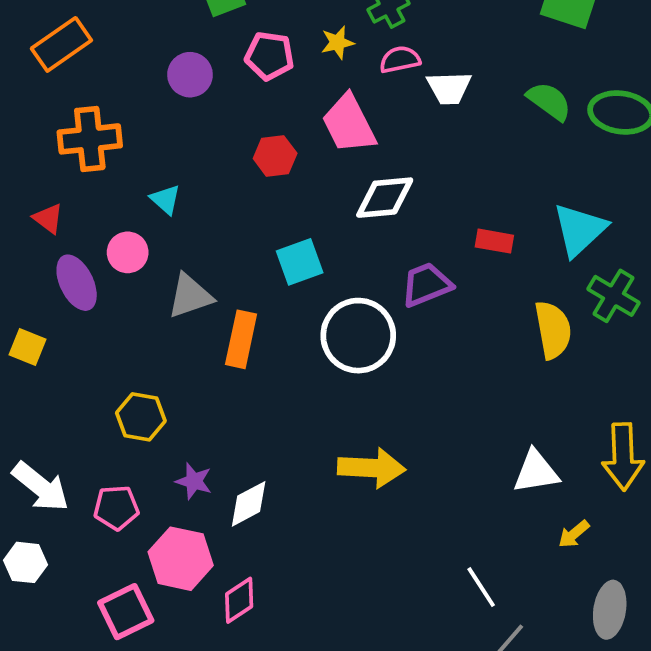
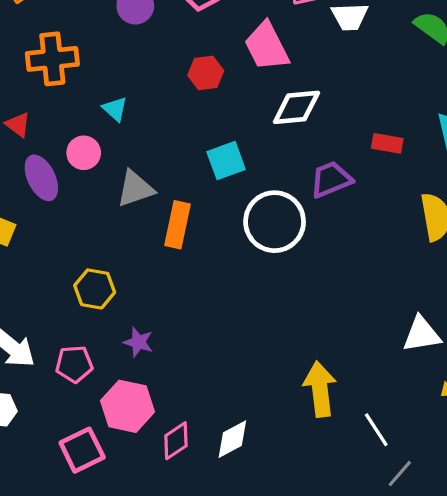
yellow arrow: (371, 468) -> (320, 389), moved, turned -100
white diamond: (249, 504) -> (232, 439), moved

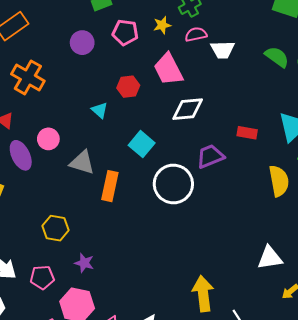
orange cross: (52, 59) -> (28, 77), turned 36
cyan triangle: (115, 109) -> (100, 110), moved
cyan square: (226, 161) -> (142, 144), turned -30
gray triangle: (135, 189) -> (82, 162), turned 36

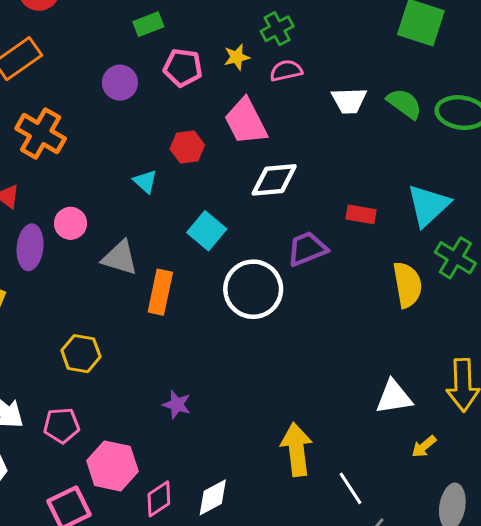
white trapezoid: (223, 50) -> (349, 101), moved
purple ellipse: (21, 155) -> (30, 247), turned 32
purple star: (84, 263) -> (177, 405), moved

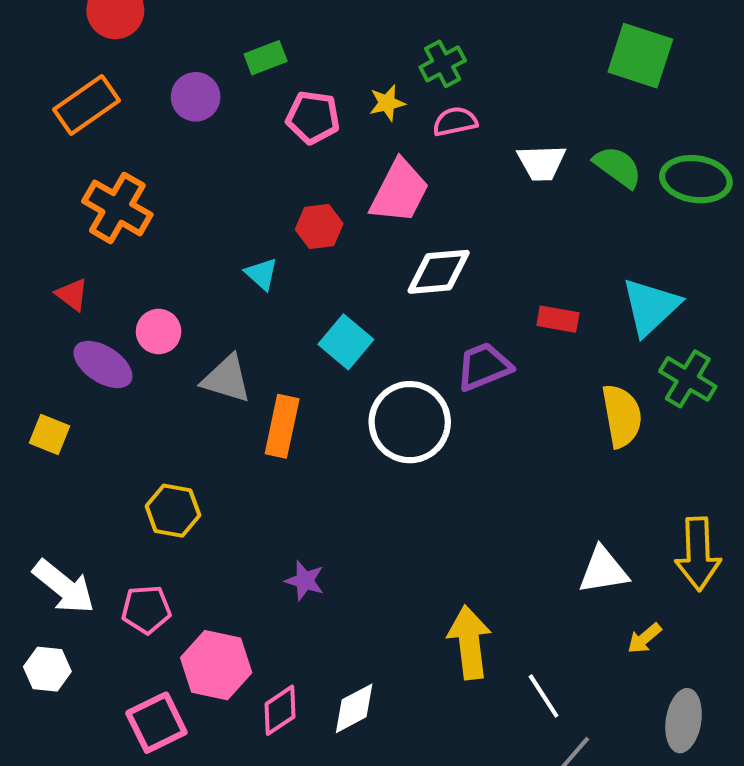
purple circle: (120, 83) -> (196, 97), moved
pink trapezoid: (246, 122) -> (399, 192), turned -126
purple ellipse: (30, 247) -> (103, 364), turned -63

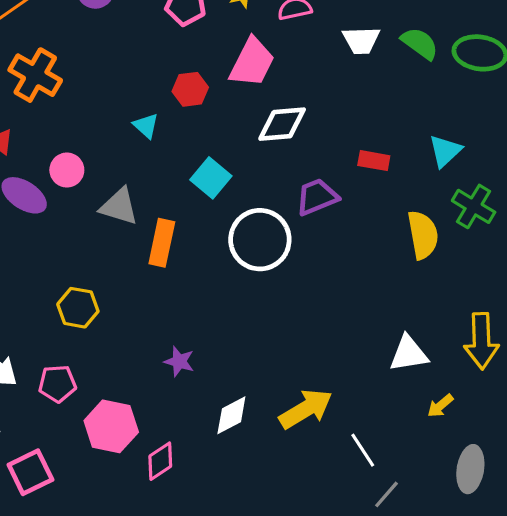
cyan triangle: (651, 307) -> (445, 151), size x0.7
yellow arrow: (469, 642) -> (306, 409), turned 66
white diamond: (354, 708) -> (231, 415), moved
pink square: (156, 723) -> (30, 472), moved

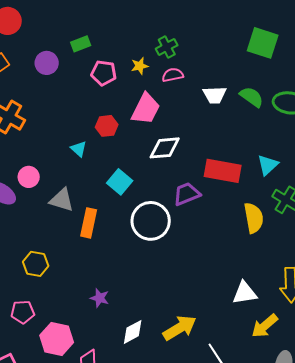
red rectangle: (374, 161) -> (223, 171), size x1.8
yellow arrow: (440, 406) -> (265, 326), size x1.6

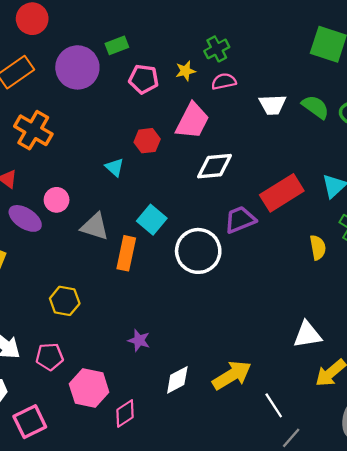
purple circle: (47, 63) -> (77, 67), size x1.6
red rectangle: (223, 171) -> (282, 193), turned -42
cyan square: (120, 182) -> (152, 220), moved
yellow semicircle: (254, 218) -> (318, 247), size x0.7

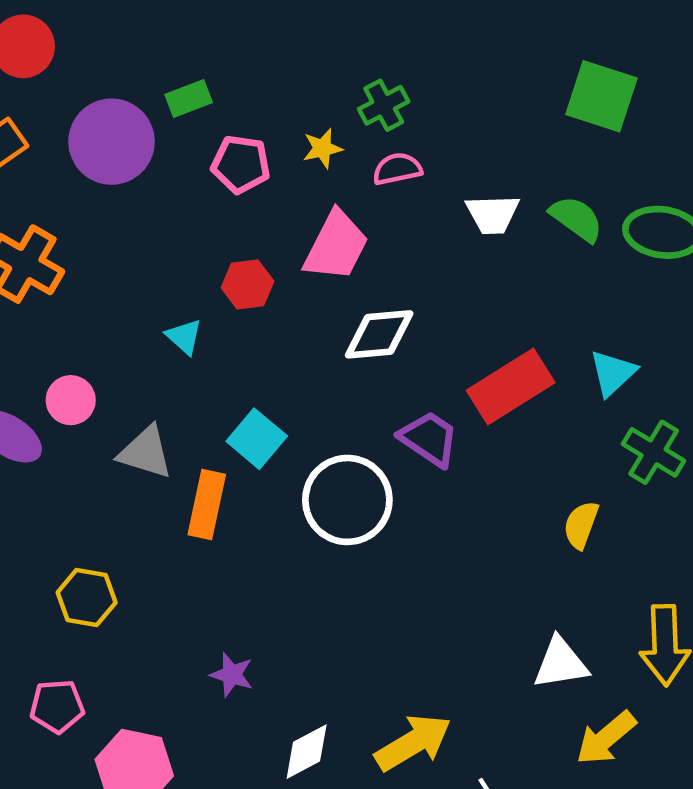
purple trapezoid: (240, 220) -> (429, 439), turned 56
yellow semicircle: (318, 247) -> (581, 525), moved, turned -150

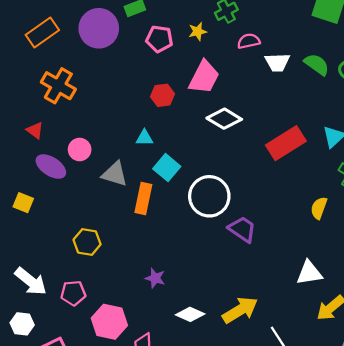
pink semicircle: (397, 169) -> (249, 41), moved
white diamond: (379, 334) -> (224, 119), turned 36
cyan triangle: (184, 337) -> (144, 138), moved, turned -42
purple trapezoid: (429, 439) -> (242, 229), moved
white diamond: (307, 752) -> (190, 314), turned 52

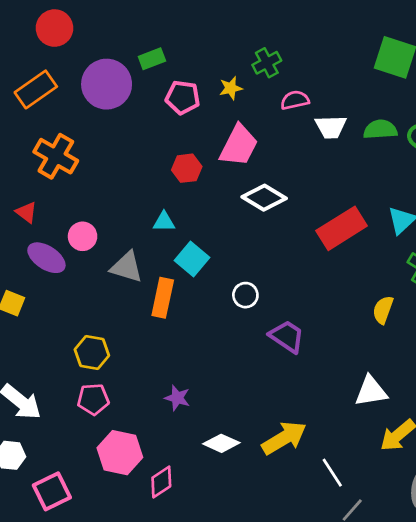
green semicircle: (317, 64) -> (380, 130), turned -40
white circle: (209, 196) -> (245, 295), size x0.5
pink pentagon: (73, 293) -> (93, 399), moved

